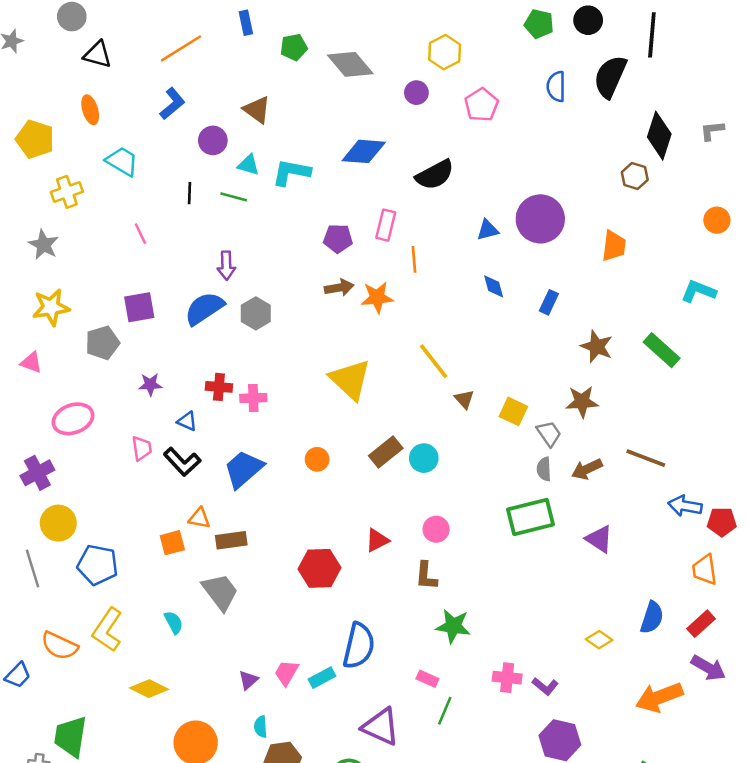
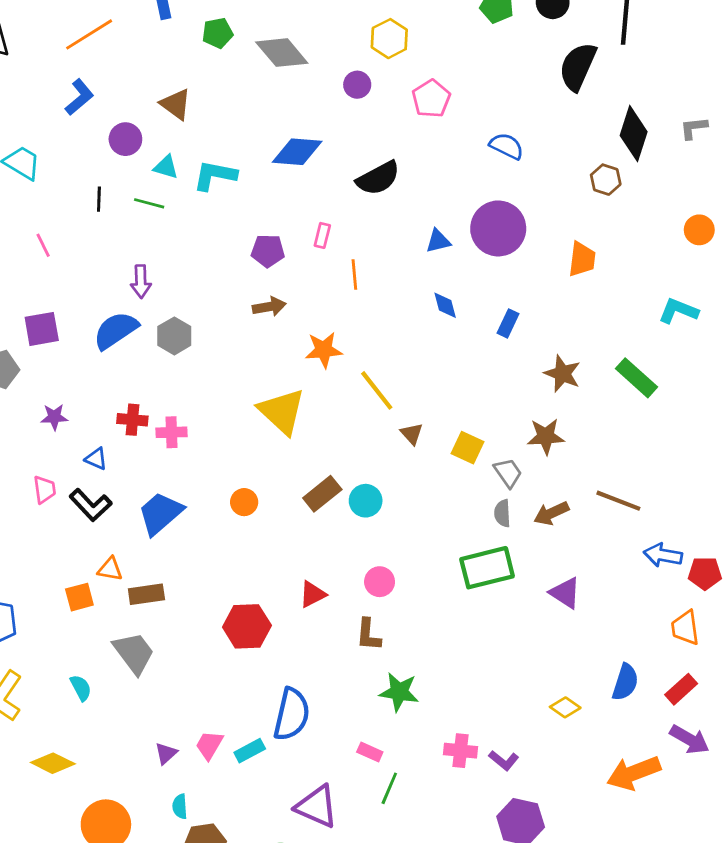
blue semicircle: (556, 86) -> (507, 146), moved, turned 116
pink rectangle: (386, 225) -> (322, 235), size x0.7
orange star: (377, 297) -> (324, 350), moved

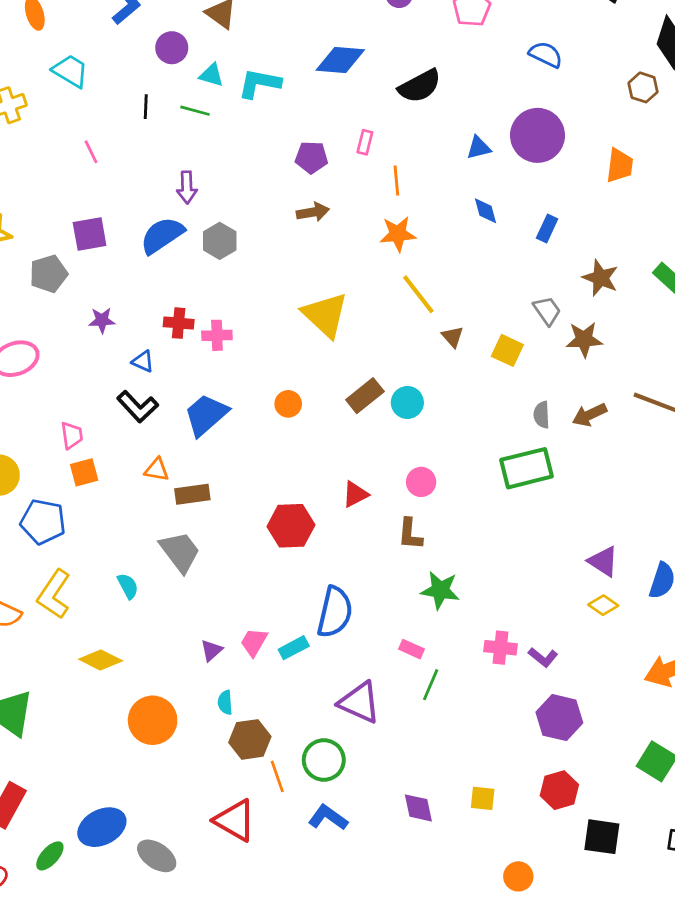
orange star: (324, 350) -> (398, 234), moved
gray trapezoid: (508, 473) -> (547, 311), moved
pink trapezoid: (44, 490) -> (72, 435), moved
purple triangle: (565, 593) -> (603, 561), moved
orange square: (79, 597) -> (84, 472), moved

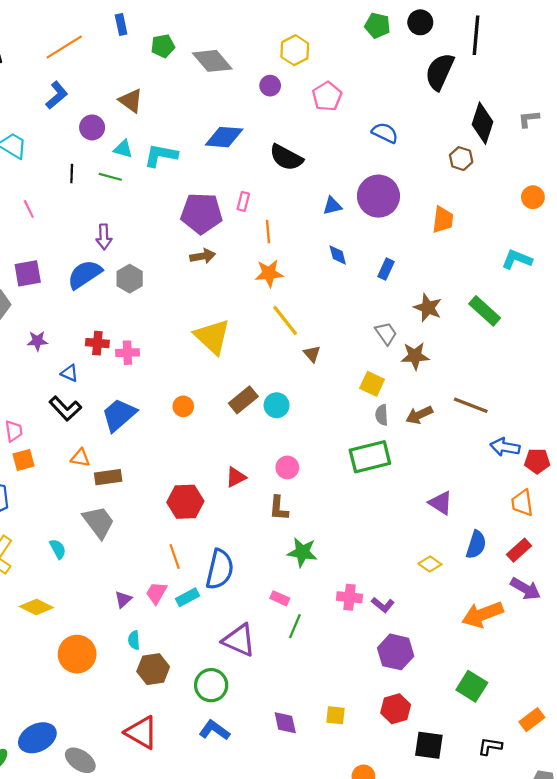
black semicircle: (420, 86) -> (286, 157), turned 56
purple pentagon: (311, 157) -> (201, 213), size x1.6
yellow square: (507, 350) -> (372, 384), moved
purple triangle: (603, 561) -> (441, 503), moved
orange line: (277, 776) -> (175, 556), moved

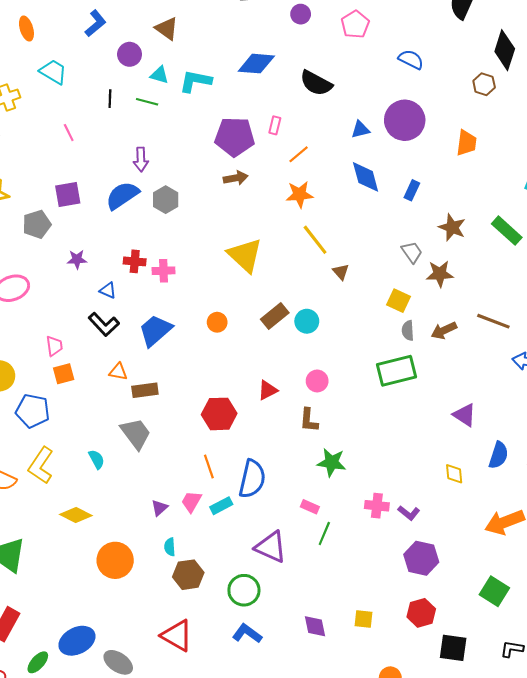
orange line: (268, 231) -> (299, 154), turned 55
blue diamond: (338, 255) -> (366, 177), size x1.6
yellow diamond: (430, 564) -> (454, 474), turned 50

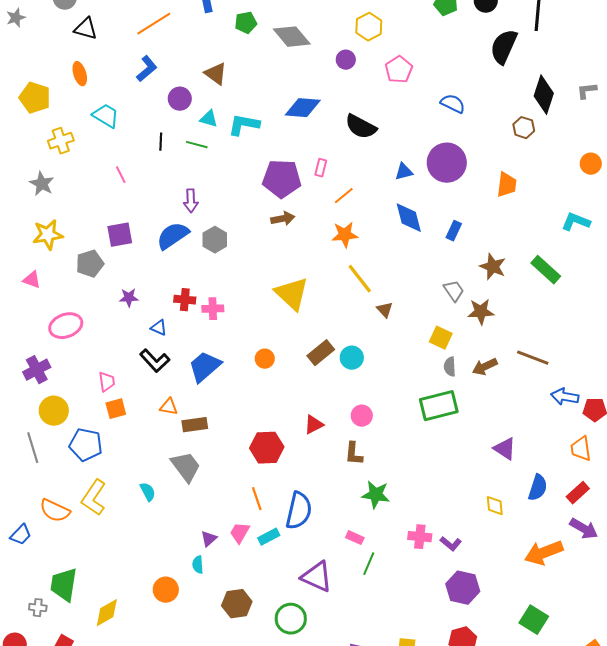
yellow diamond: (76, 515) -> (107, 613), moved, turned -56
cyan semicircle: (170, 547) -> (198, 565), moved
orange circle: (115, 560) -> (166, 590), size x0.7

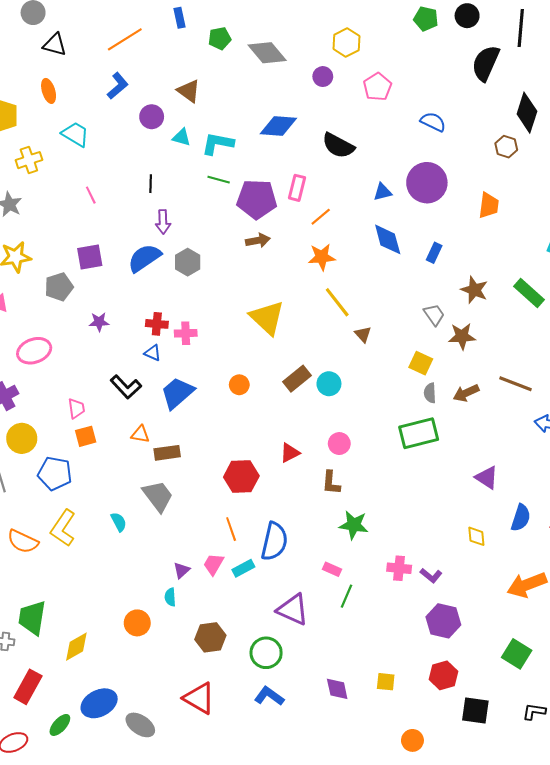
black line: (161, 142) -> (151, 184), moved
green line: (197, 145) -> (219, 180), moved
pink rectangle: (321, 168) -> (297, 188), size x1.4
blue triangle: (159, 328) -> (153, 353), moved

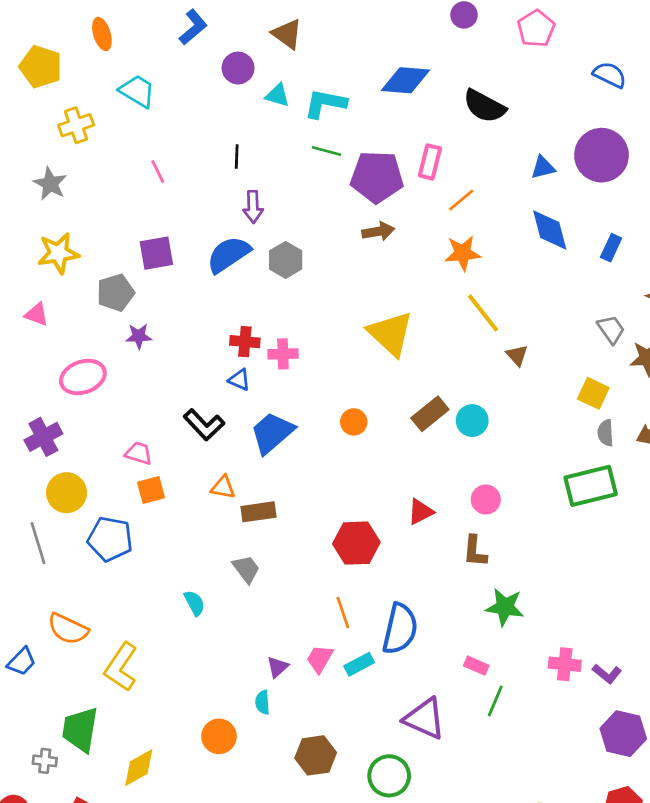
purple star: (99, 322) -> (139, 336), moved
pink trapezoid: (76, 408) -> (139, 453), turned -65
gray trapezoid: (158, 496) -> (246, 569), size x0.7
yellow L-shape: (63, 528) -> (121, 667), moved

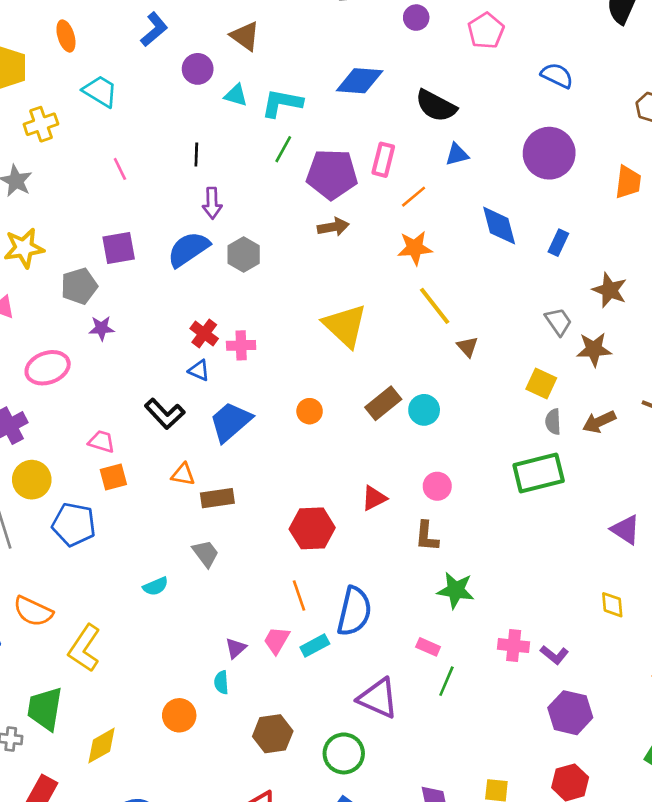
green line: (327, 151) -> (283, 149), turned -76
blue triangle: (543, 167) -> (457, 154), moved
red cross: (245, 342) -> (204, 334), turned 32
cyan semicircle: (194, 603) -> (156, 586), turned 95

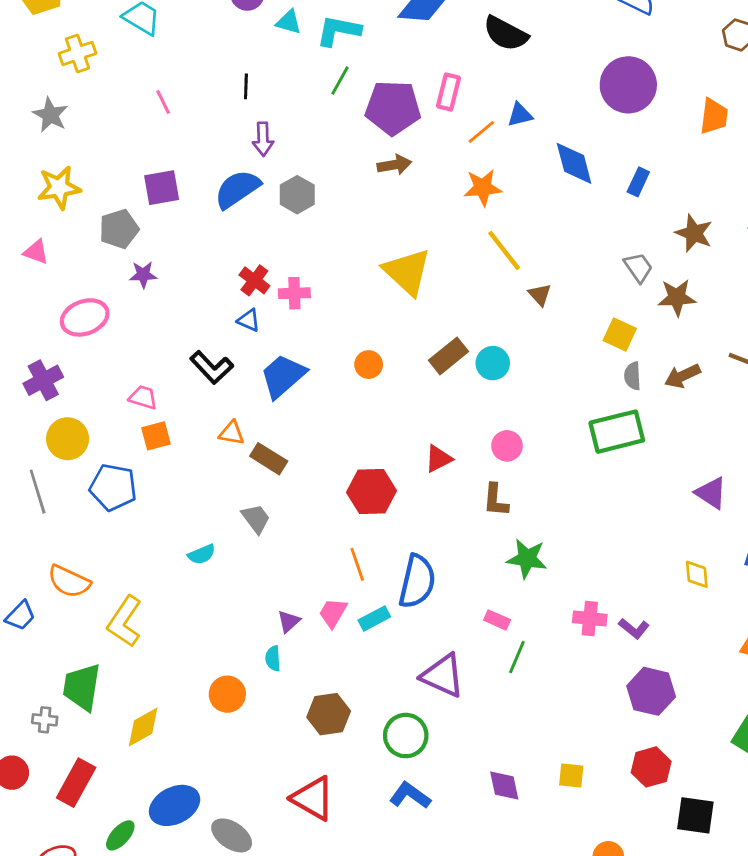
blue triangle: (457, 154) -> (520, 115), moved
brown rectangle: (217, 498) -> (269, 459), turned 40

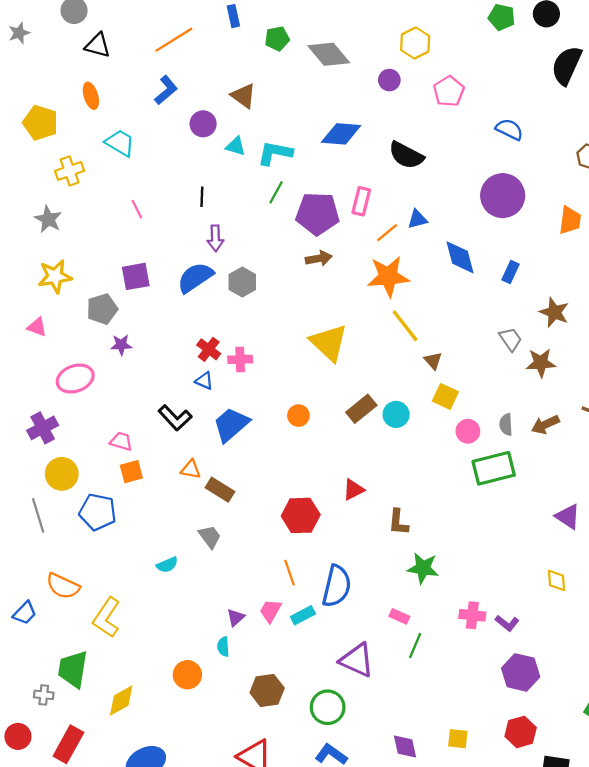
orange star: (483, 188) -> (388, 276), size x1.4
yellow square: (620, 335) -> (445, 396), moved
pink circle: (507, 446) -> (468, 431), moved

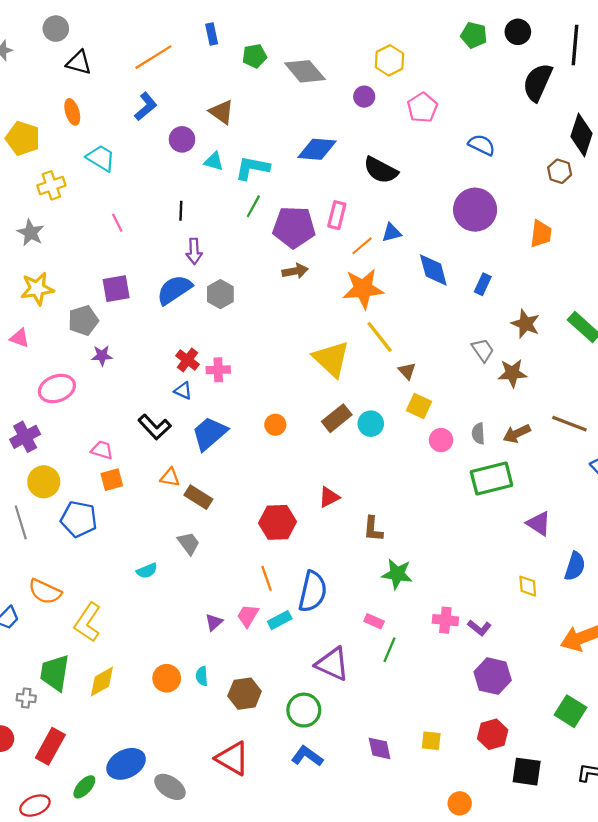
yellow triangle: (329, 343) -> (331, 359), moved
green rectangle: (494, 468) -> (492, 479), moved
cyan semicircle: (223, 647) -> (202, 676), moved
yellow diamond: (121, 701) -> (102, 682), moved

